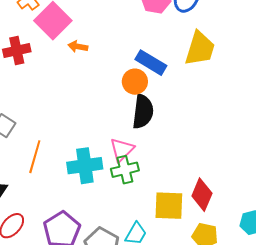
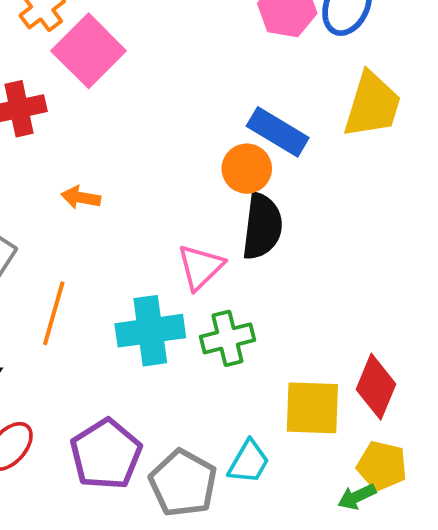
orange arrow: (78, 47) -> (81, 198), moved
pink triangle: (122, 150) -> (200, 267), moved

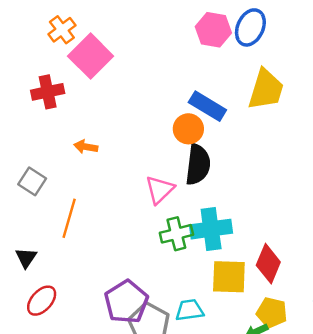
cyan cross: (150, 331) -> (211, 229), moved
purple pentagon: (106, 454) -> (126, 302), moved
cyan trapezoid: (249, 462) -> (190, 310), turned -128

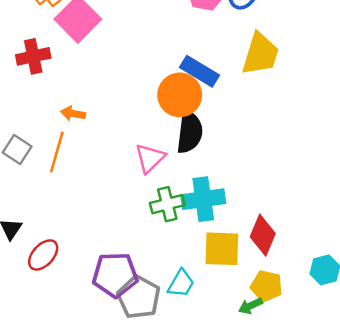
orange circle: (188, 129) -> (180, 95), size x1.4
orange line: (69, 218) -> (57, 152), moved
red ellipse: (42, 301) -> (43, 255), moved
purple pentagon: (126, 302) -> (115, 275), turned 30
cyan trapezoid: (190, 310) -> (181, 284), turned 128

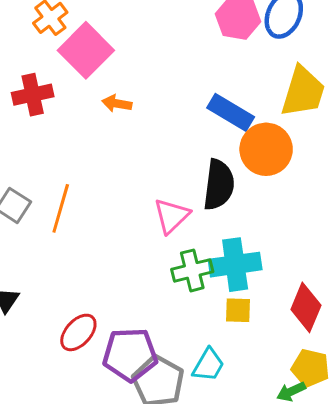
orange circle: (180, 95) -> (266, 149), moved
orange arrow: (73, 114) -> (117, 103), moved
yellow square: (222, 249) -> (238, 310), moved, size x0.6
red ellipse: (43, 255) -> (78, 332), moved

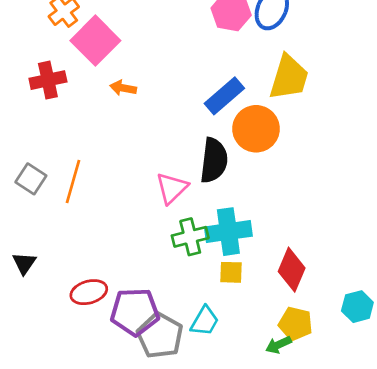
blue rectangle: (231, 112) -> (224, 96), turned -72
red ellipse: (78, 332) -> (89, 292), turned 32

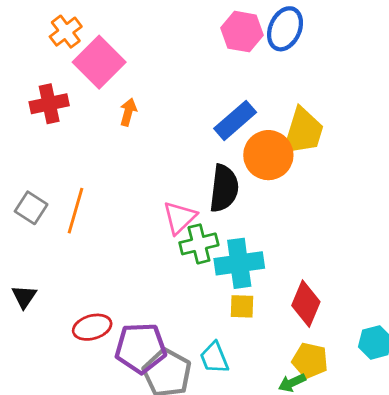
yellow trapezoid: (289, 77) -> (303, 131), moved
orange arrow: (123, 88) -> (128, 112), turned 95
green cross: (190, 237) -> (199, 244), moved
cyan trapezoid: (205, 321) -> (214, 358), turned 128

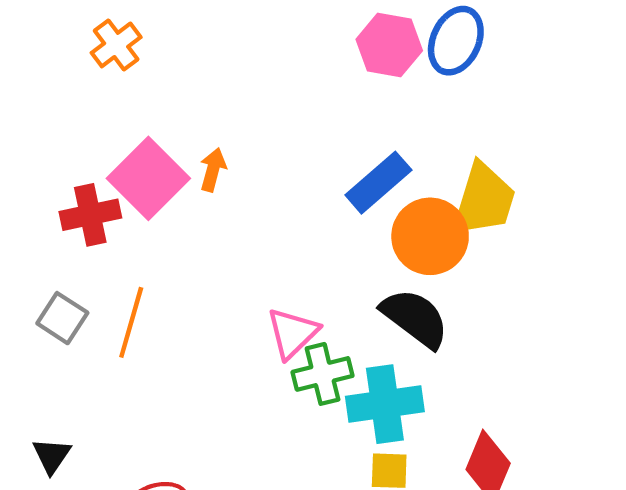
pink square: (99, 62) -> (148, 178), moved
red cross: (49, 104) -> (90, 215), moved
black semicircle: (224, 188) -> (415, 318), moved, turned -60

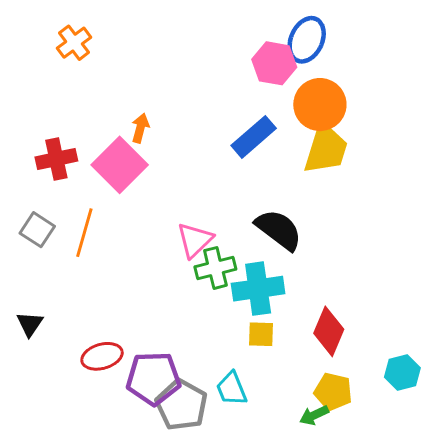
pink hexagon: (389, 45) -> (274, 63), moved
pink square: (148, 178) -> (120, 165), moved
orange circle: (430, 236) -> (320, 105), moved

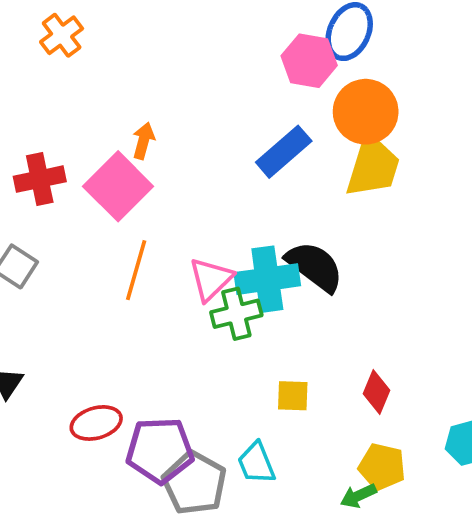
orange line: (84, 233) -> (136, 270), moved
cyan cross: (258, 289) -> (267, 279), moved
red diamond: (329, 331) -> (377, 392), size x0.7

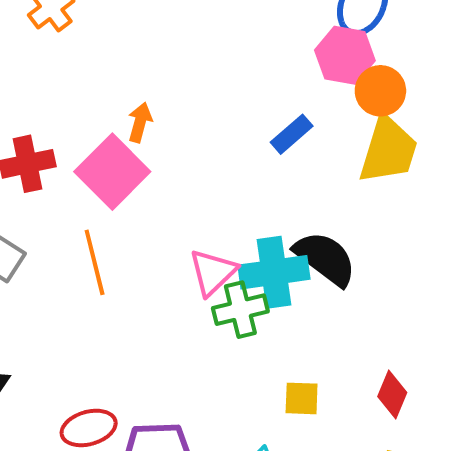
pink hexagon: (309, 61) -> (345, 55), moved
orange circle: (366, 112) -> (380, 91), size x0.7
blue rectangle: (284, 152) -> (292, 134), size x0.7
orange line: (136, 270) -> (95, 262), moved, turned -30

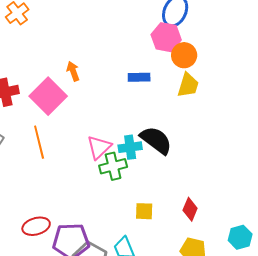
orange arrow: (140, 122) -> (73, 71), moved, turned -36
blue rectangle: (292, 134) -> (139, 77), turned 40
yellow trapezoid: (388, 150) -> (188, 85), size x0.7
cyan cross: (274, 272) -> (130, 147), size x0.7

